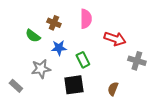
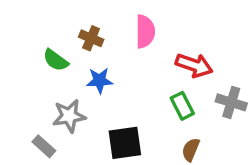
green rectangle: (83, 60) -> (182, 106), moved
gray rectangle: (16, 86) -> (44, 146), moved

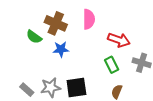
brown cross: (91, 38) -> (56, 23), size x1.5
gray star: (69, 116) -> (51, 88), moved

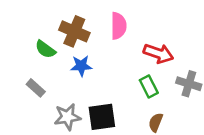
gray rectangle: (27, 90) -> (36, 88), moved

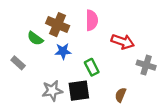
green rectangle: (149, 87) -> (92, 67), moved
gray rectangle: (36, 88) -> (18, 63), moved

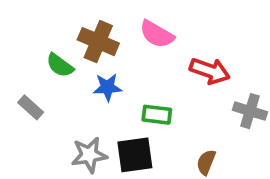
pink semicircle: (92, 20) -> (157, 34), turned 120
green rectangle: (92, 67) -> (157, 115), turned -56

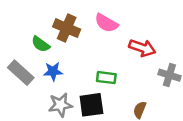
blue star: (107, 87) -> (53, 71), moved
gray rectangle: (31, 107) -> (21, 73), size x1.5

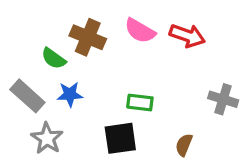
red arrow: (142, 48) -> (187, 36), moved
gray star: (60, 105) -> (47, 138), moved, turned -30

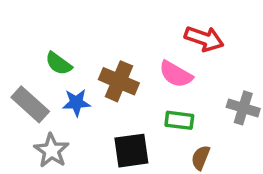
pink semicircle: (140, 31) -> (176, 74), moved
brown cross: (88, 37) -> (119, 81), moved
green rectangle: (140, 102) -> (179, 120), moved

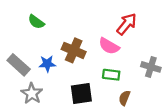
red arrow: (204, 39) -> (127, 24), turned -70
green semicircle: (59, 64) -> (36, 22), moved

